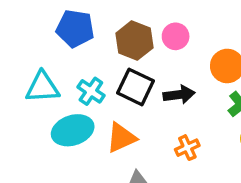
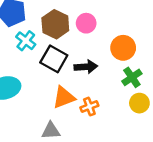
cyan cross: (91, 91) -> (26, 41), moved
orange triangle: (121, 138) -> (64, 97), moved

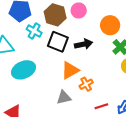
orange cross: (89, 107) -> (86, 84), moved

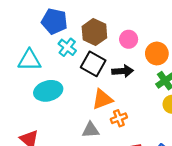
pink circle: (79, 11) -> (129, 39), moved

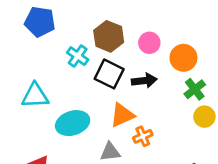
blue pentagon: (54, 21) -> (40, 22), moved
cyan triangle: (29, 60) -> (35, 96), moved
cyan ellipse: (48, 91) -> (73, 123), moved

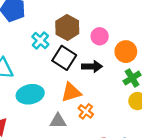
orange cross: (143, 136) -> (86, 111), turned -35

